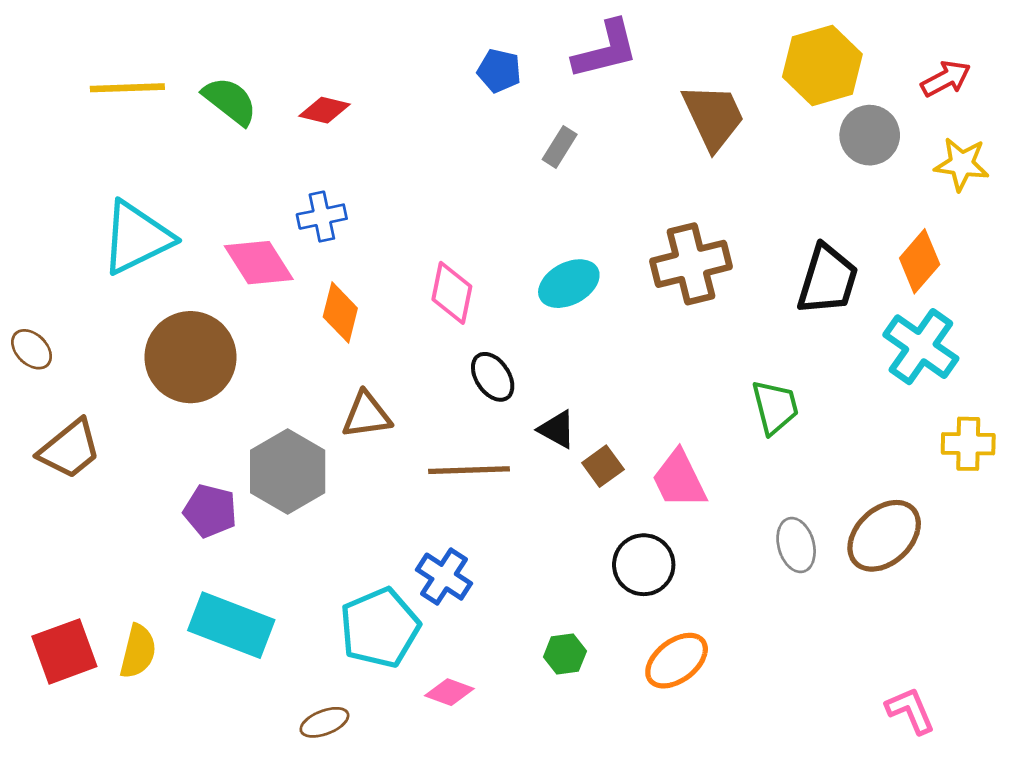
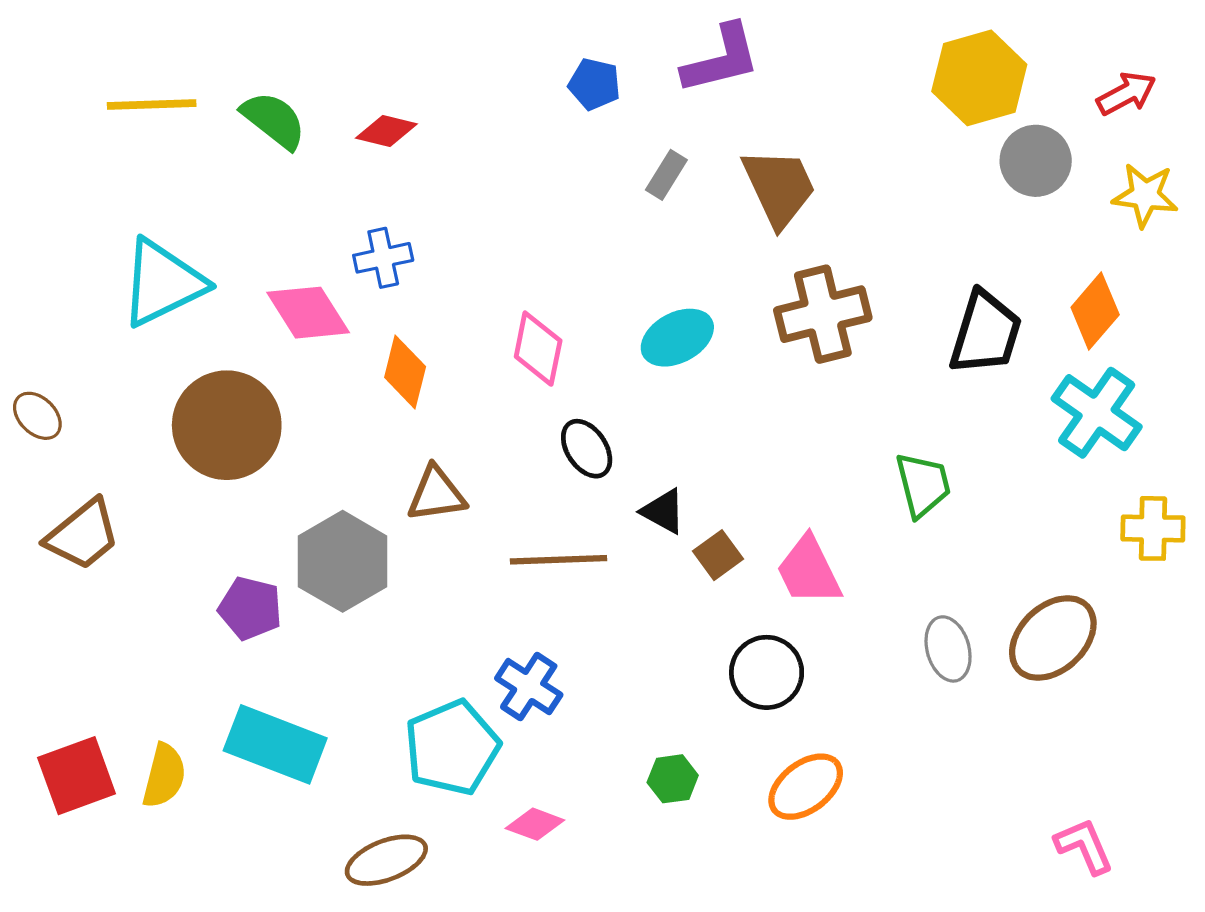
brown trapezoid: (713, 117) -> (779, 187), moved
brown ellipse: (324, 722) -> (386, 860), size x1.4

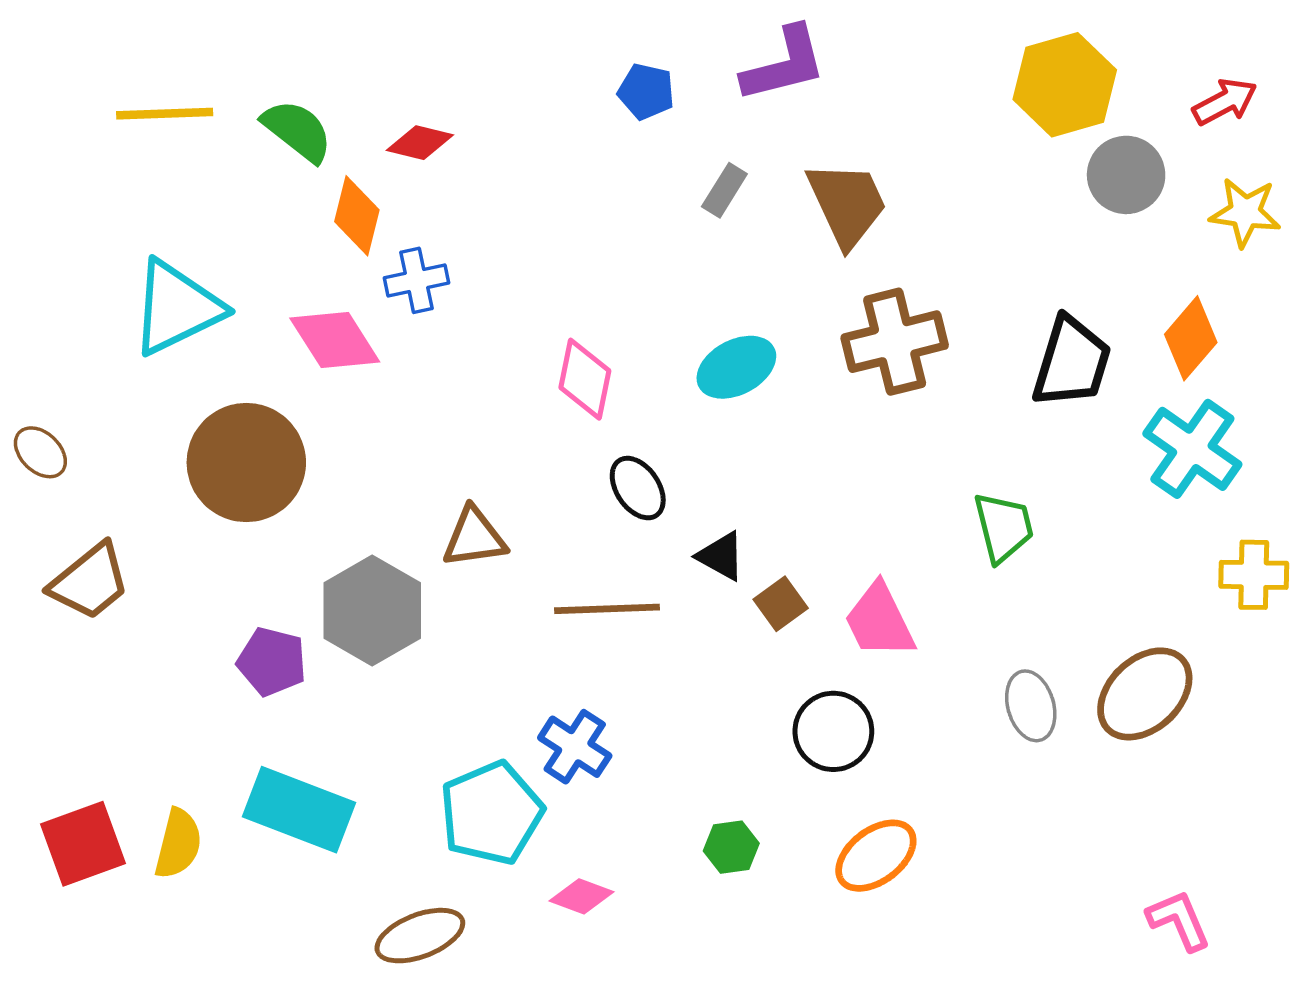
orange diamond: (405, 372) -> (357, 216), moved

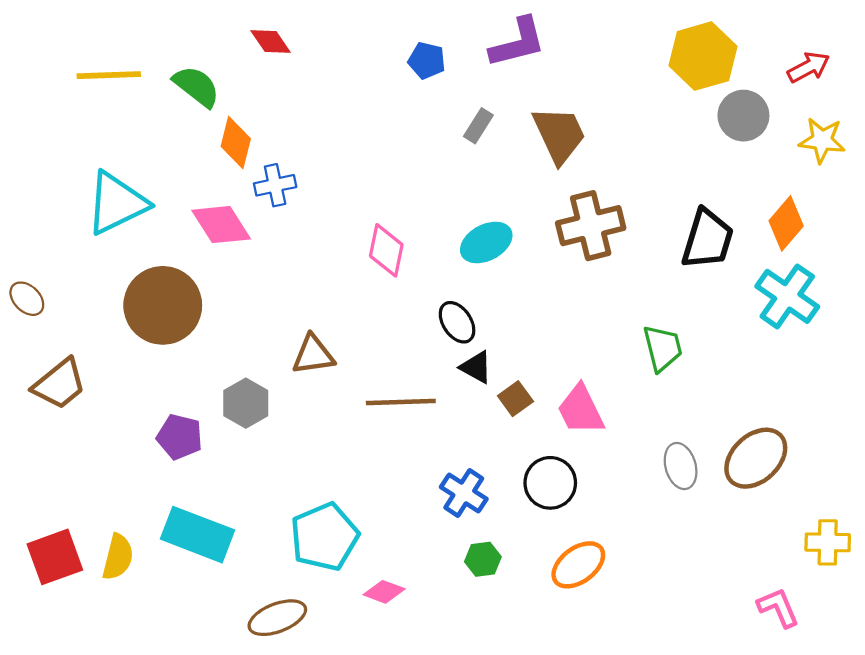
red diamond: (420, 143) -> (271, 41), moved, turned 42
black ellipse: (638, 488) -> (457, 322), moved
yellow cross: (1254, 575) -> (828, 542), moved
gray hexagon: (372, 611) -> (246, 403), size x0.7
blue cross: (575, 747) -> (464, 493), moved

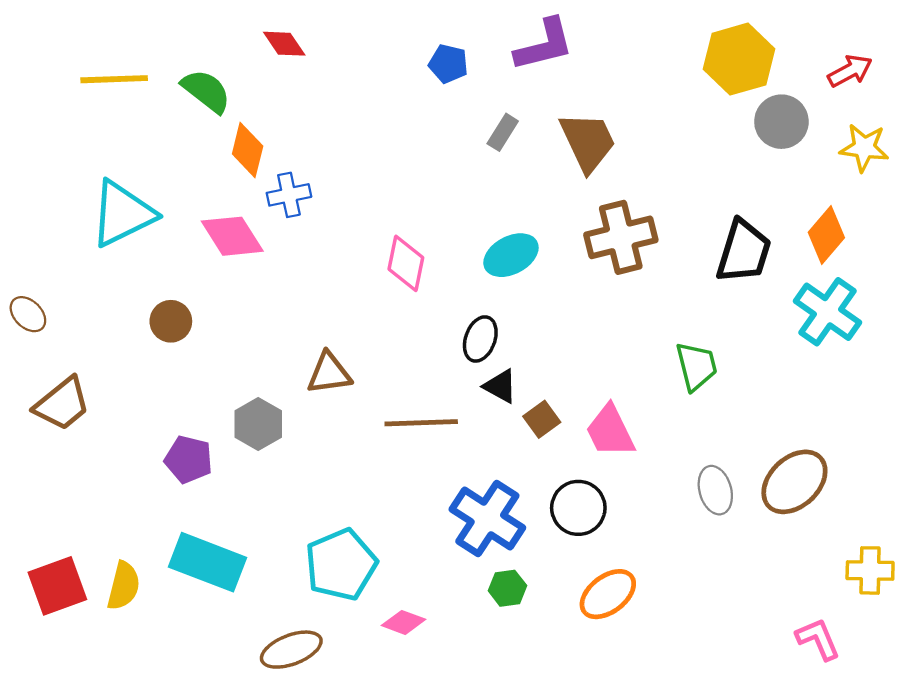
brown circle: (163, 305) -> (171, 321), size x0.5
black ellipse: (457, 322) -> (480, 339), turned 54
blue cross: (464, 493) -> (487, 518), size x1.5

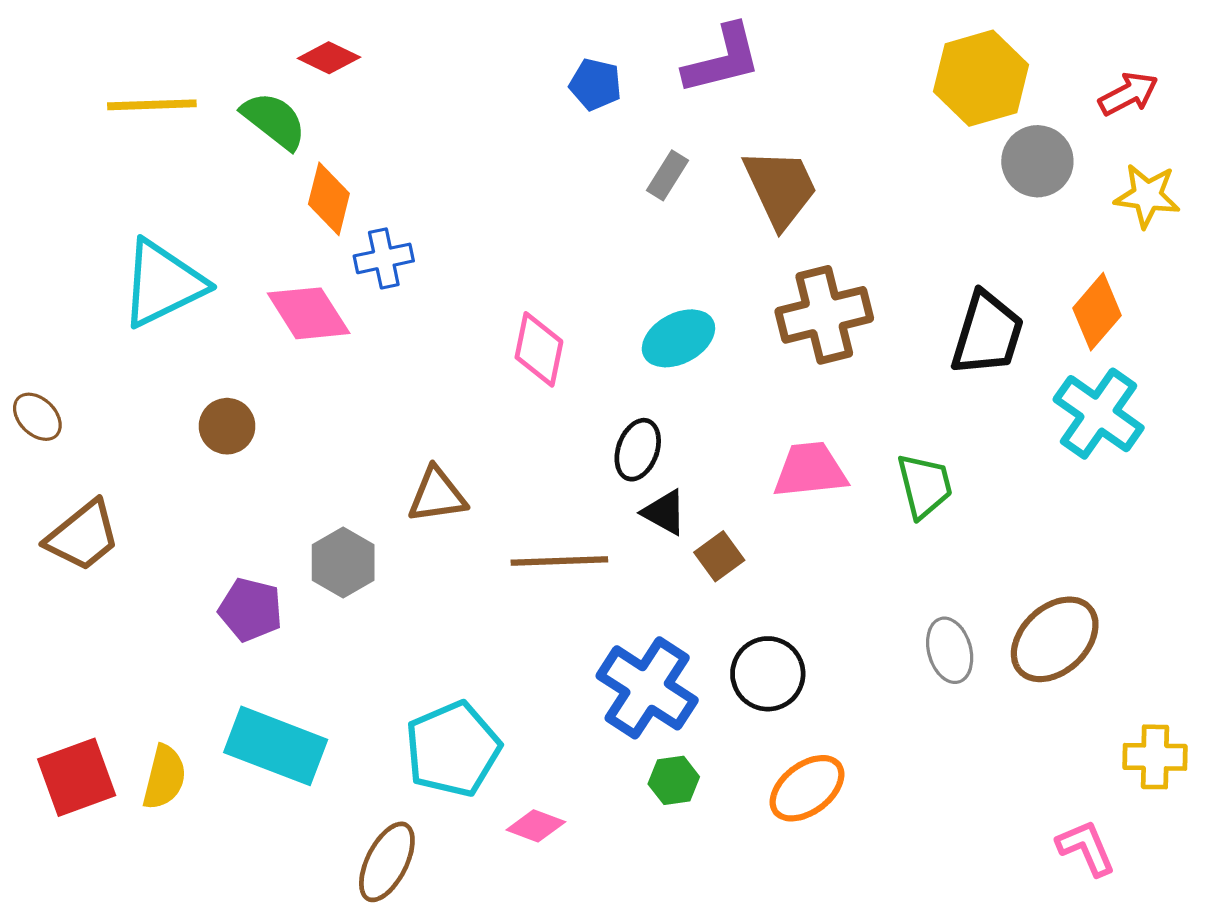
red diamond: (284, 44) -> (329, 58), moved, turned -30
pink trapezoid: (610, 431) -> (810, 470), moved, turned 110
brown ellipse: (291, 650) -> (387, 862), turned -42

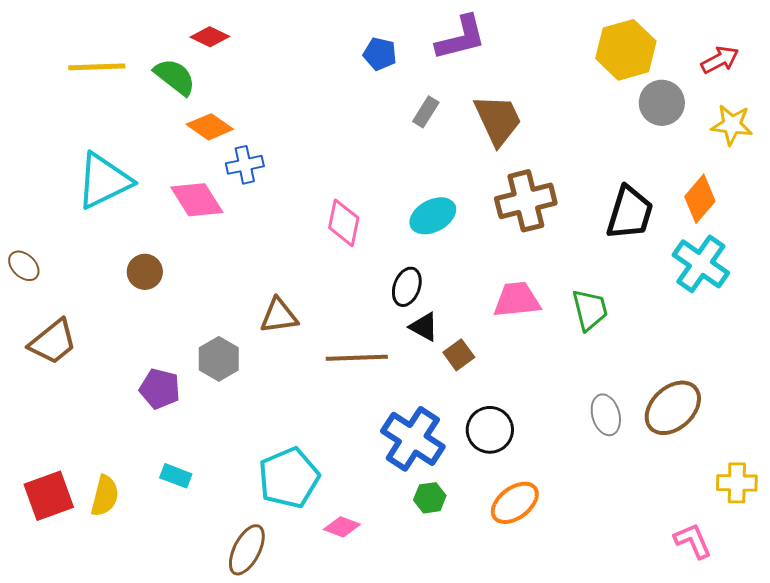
orange diamond: (329, 199) -> (210, 127), turned -69
cyan rectangle: (276, 746) -> (176, 476), size x0.5

